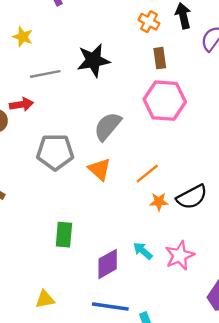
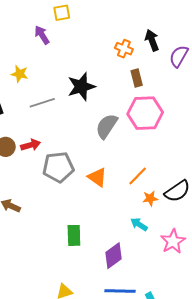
red arrow: (21, 104) -> (31, 145), moved
gray semicircle: (108, 126) -> (107, 126), moved
cyan arrow: (143, 251) -> (139, 224), moved

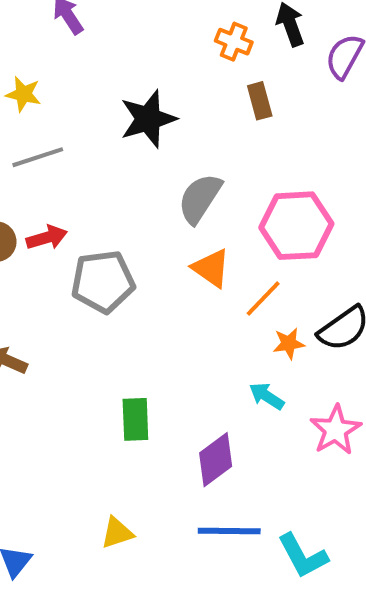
gray line: (42, 103) -> (38, 157), moved
pink hexagon: (145, 113) -> (296, 226), moved
orange triangle: (97, 177) -> (211, 268), moved

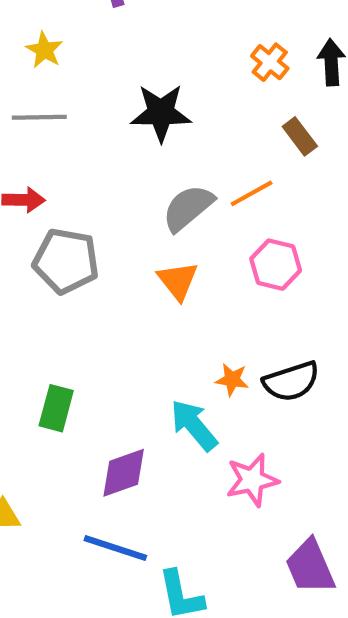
brown rectangle: (260, 101) -> (300, 136), moved, turned -39
pink hexagon: (296, 226) -> (276, 265), size x0.7
orange line: (263, 299) -> (252, 193), moved
cyan arrow: (267, 396) -> (194, 425), size x1.5

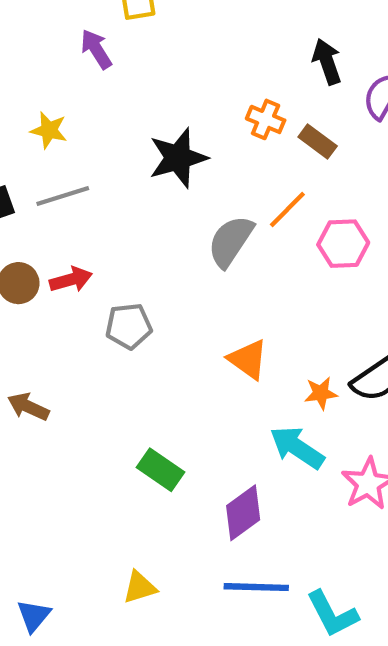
orange cross: (270, 62) -> (266, 119), moved
gray pentagon: (66, 261) -> (129, 326), size x0.7
pink hexagon: (276, 265) -> (343, 244), moved
orange triangle: (178, 281) -> (248, 359), moved
green rectangle: (56, 408) -> (160, 470), turned -54

